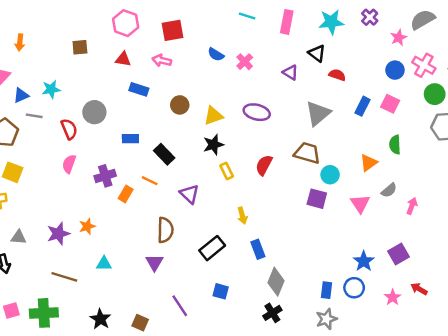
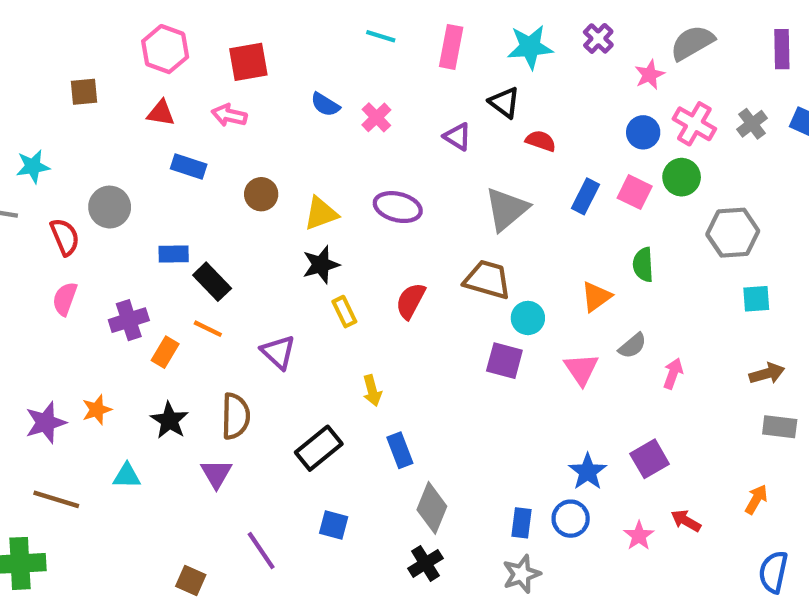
green circle: (435, 94) -> (682, 177), moved
black rectangle: (164, 154) -> (212, 282), moved
black star: (100, 319) -> (169, 420), moved

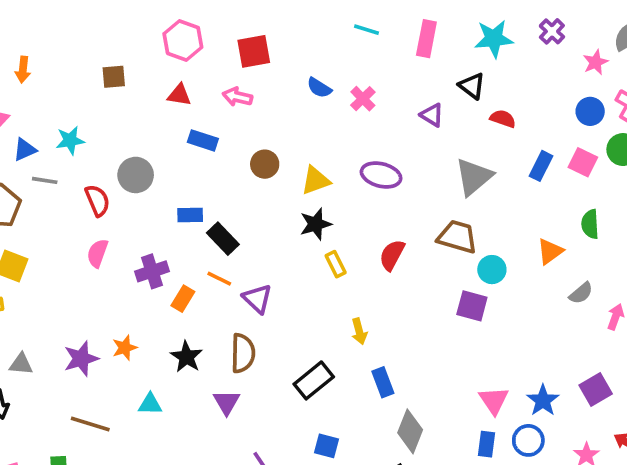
purple triangle: (278, 352) -> (257, 299), moved
pink triangle: (581, 369) -> (494, 400), moved

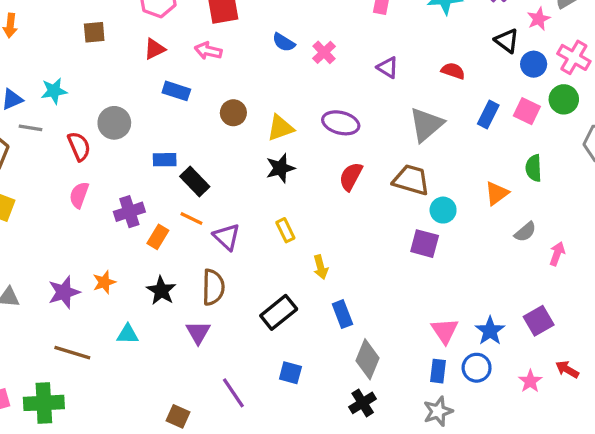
black triangle: (472, 86) -> (507, 41), moved
red triangle: (179, 95) -> (155, 49), turned -35
red semicircle: (392, 255) -> (351, 177), moved
yellow rectangle: (336, 264) -> (285, 230), moved

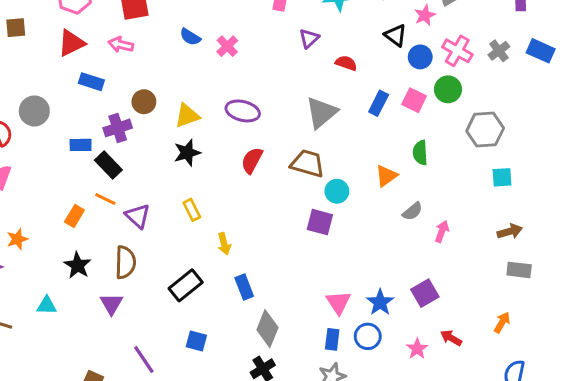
red triangle: (155, 49) -> (71, 43), size x1.4
purple triangle: (388, 67) -> (309, 38), moved, turned 45
purple cross: (129, 212) -> (118, 128), moved
orange star: (104, 282) -> (17, 239), moved

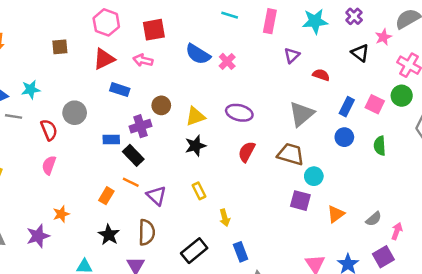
blue semicircle: (190, 37) -> (198, 54), size x1.5
blue circle: (420, 57) -> (344, 137), moved
orange triangle: (386, 176) -> (336, 214), moved
gray semicircle: (412, 211) -> (374, 219), moved
pink arrow: (442, 231) -> (397, 231), moved

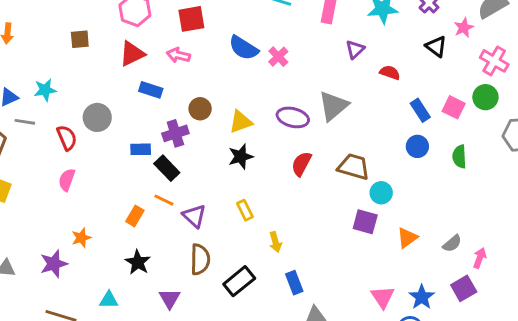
blue rectangle: (347, 107) -> (420, 110), turned -60
gray triangle: (302, 114) -> (333, 106), moved
brown semicircle: (147, 232) -> (200, 259), moved

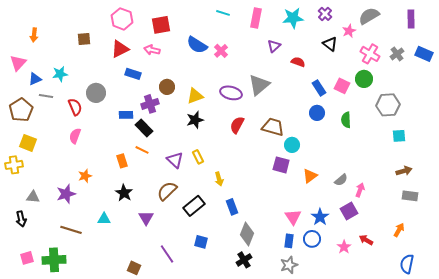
orange rectangle: (135, 216) -> (122, 161), turned -48
purple triangle: (194, 216) -> (175, 160), moved
brown semicircle: (200, 259) -> (167, 191), turned -135

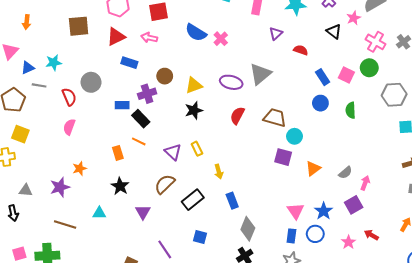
brown square: (84, 39) -> (79, 26), size x1.5

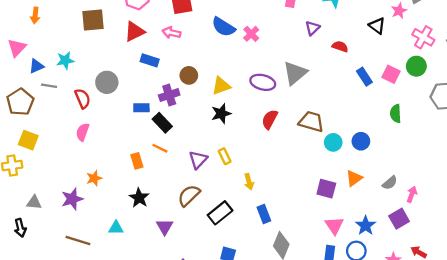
blue circle: (320, 103) -> (361, 141), moved
purple triangle: (173, 152) -> (198, 160), turned 30
purple square: (283, 157) -> (326, 189), moved

